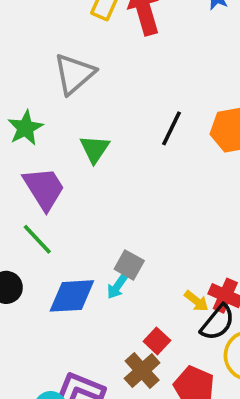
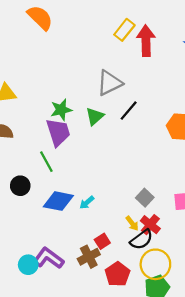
gray triangle: (74, 74) -> (109, 83), moved
green star: (25, 128) -> (61, 110), moved
black line: (172, 128) -> (129, 111), moved
gray square: (129, 265) -> (145, 198), moved

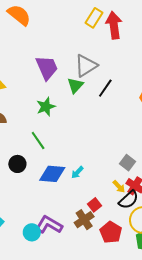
green star: (61, 110) -> (46, 107), moved
green triangle: (95, 116) -> (75, 85), moved
purple trapezoid: (58, 132) -> (47, 68), moved

